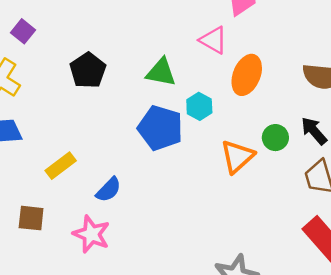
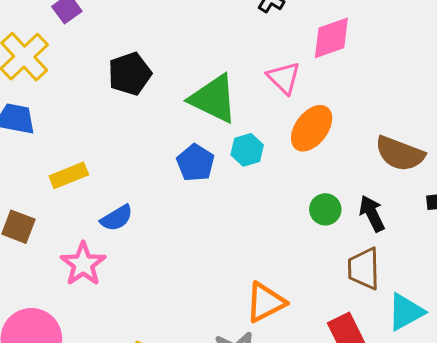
green triangle: (161, 72) -> (214, 99), size x1.4
blue pentagon: (160, 128) -> (195, 163), size x0.7
orange triangle: (237, 157) -> (265, 302), moved

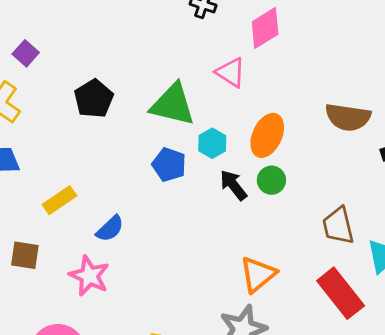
orange ellipse: (312, 128) -> (267, 135), moved
green circle: (325, 209) -> (271, 180), moved
black arrow: (372, 214) -> (233, 185), moved

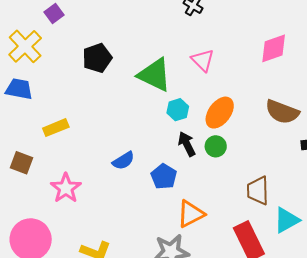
pink diamond: (265, 28) -> (274, 48), moved
blue pentagon: (169, 165) -> (164, 176), moved
blue semicircle: (110, 229) -> (123, 161), moved

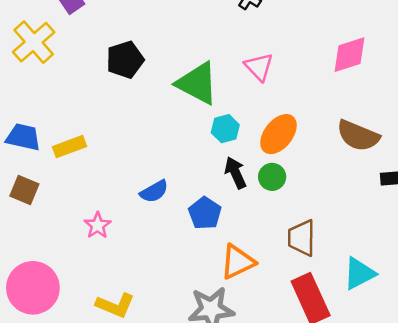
blue trapezoid: (19, 89) -> (23, 137), moved
pink star: (66, 188) -> (98, 225), moved, size x0.7
brown trapezoid: (258, 191) -> (302, 238), moved

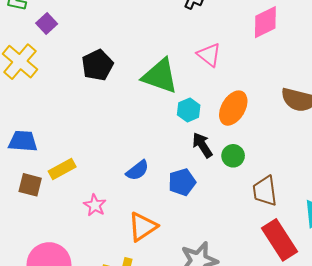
pink diamond: (350, 55) -> (265, 22), moved
yellow rectangle: (69, 147) -> (62, 169), moved
green circle: (272, 177) -> (233, 156), moved
blue pentagon: (205, 213) -> (182, 182), turned 30
orange triangle: (238, 262) -> (143, 227), moved

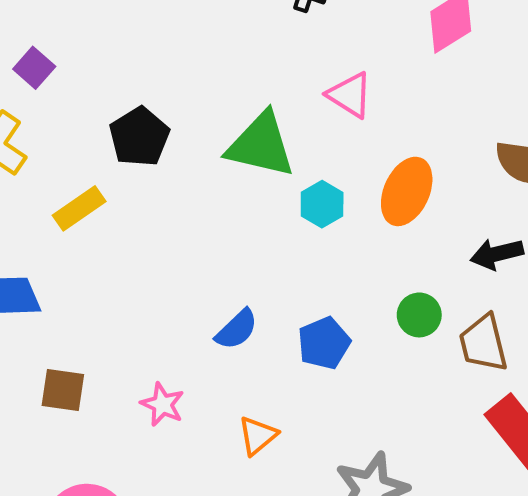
black arrow: (202, 145) -> (497, 254), moved, turned -65
green circle: (233, 156) -> (419, 315), moved
yellow rectangle: (62, 169) -> (79, 208), moved
brown square: (30, 185) -> (63, 390), moved
orange triangle: (143, 227) -> (258, 436), size x0.7

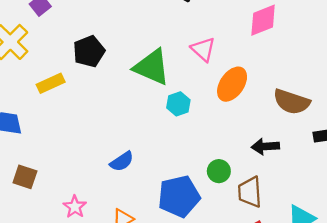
orange ellipse: (407, 191) -> (232, 84), moved
blue pentagon: (324, 343) -> (179, 196), moved, size x1.5
pink star: (162, 404) -> (75, 207), moved

